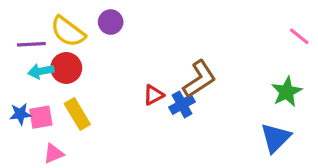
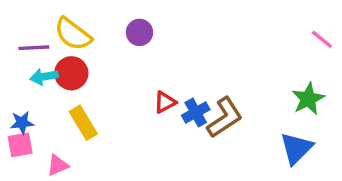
purple circle: (111, 22) -> (139, 32), moved
brown L-shape: (199, 79) -> (225, 118), moved
pink square: (41, 117) -> (20, 145), moved

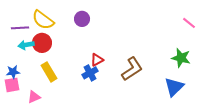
green star: (308, 99) -> (181, 58), turned -30
blue cross: (196, 112) -> (90, 73), moved

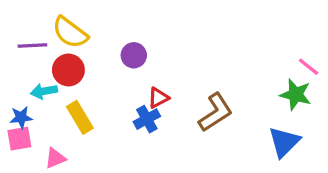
purple circle: (82, 19) -> (134, 55), moved
pink line: (189, 23) -> (309, 67), moved
cyan arrow: (26, 45) -> (44, 91), moved

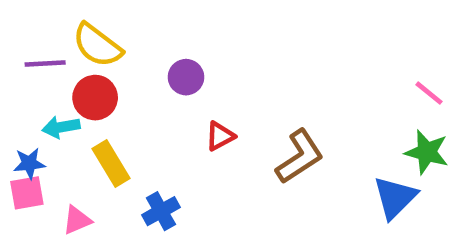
green star: (296, 95) -> (427, 152), moved
blue cross: (147, 119) -> (161, 211), moved

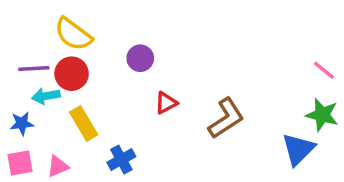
purple line: (45, 63) -> (34, 69), moved
pink square: (27, 193) -> (20, 163), moved

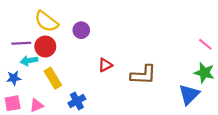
purple circle: (140, 58) -> (81, 30), moved
brown L-shape: (226, 118) -> (143, 75), turned 36

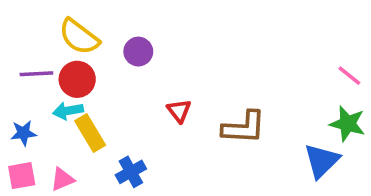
cyan arrow: (29, 61) -> (68, 111), moved
red triangle: (105, 65) -> (179, 111), turned -40

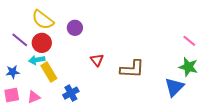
purple line: (36, 74) -> (20, 40), turned 42

